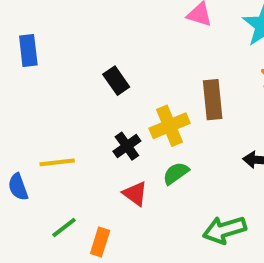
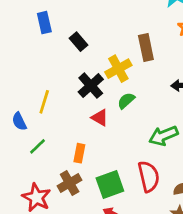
blue rectangle: (28, 51) -> (44, 23), moved
black cross: (127, 146) -> (91, 86), size x1.4
yellow line: (57, 162) -> (44, 102), turned -60
green line: (64, 228) -> (37, 146), moved

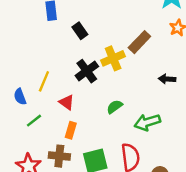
brown rectangle: (146, 48) -> (139, 42), turned 50
green semicircle: (126, 101) -> (115, 107), moved
red triangle: (100, 118) -> (67, 102), moved
brown cross: (70, 183) -> (59, 156), turned 30

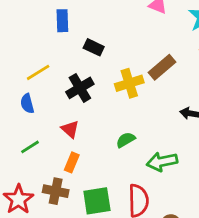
black rectangle: (80, 31) -> (94, 47), turned -35
black cross: (87, 71) -> (80, 88), moved
yellow line: (44, 81) -> (38, 72), moved, turned 30
blue semicircle: (20, 97) -> (27, 104), moved

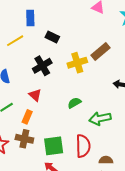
yellow line: (38, 72) -> (15, 41), moved
orange rectangle: (72, 162) -> (27, 117), moved

